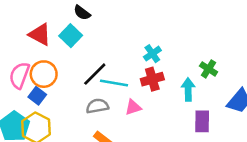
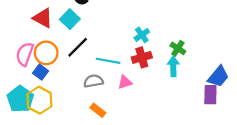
green cross: (209, 69) -> (178, 48), moved
black line: (95, 74) -> (78, 47), moved
purple rectangle: (202, 121) -> (210, 95), moved

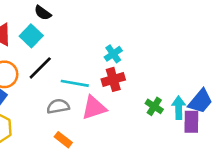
green cross: (178, 48) -> (154, 106), moved
cyan arrow: (173, 66) -> (179, 108), moved
pink triangle: (125, 82) -> (94, 108), size x1.5

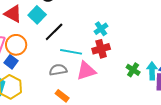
black line: (40, 68) -> (54, 32), moved

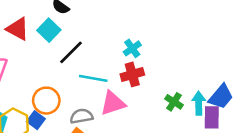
orange circle: (16, 45) -> (46, 101), moved
blue square: (11, 62) -> (36, 120), moved
gray semicircle: (58, 70) -> (81, 116), moved

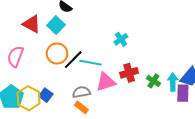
black line: (71, 52) -> (73, 60), moved
red cross: (132, 74) -> (129, 73), moved
orange circle: (46, 101) -> (57, 54), moved

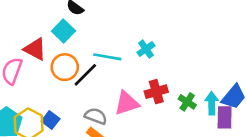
red triangle: (32, 24) -> (35, 49), moved
cyan line: (91, 63) -> (107, 57), moved
gray semicircle: (81, 92) -> (96, 116), turned 30

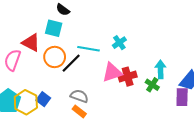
cyan square: (63, 31) -> (54, 28), turned -30
pink triangle: (127, 103) -> (112, 72), moved
cyan arrow: (212, 103) -> (160, 69), moved

